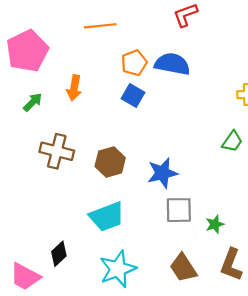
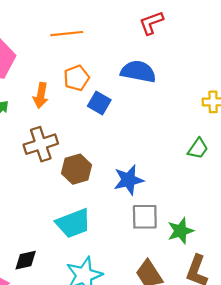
orange pentagon: (134, 63) -> (77, 78), moved
brown cross: (57, 151) -> (41, 144), moved, turned -32
green star: (215, 224) -> (181, 231), size x1.4
black diamond: (59, 254) -> (26, 260), turned 30

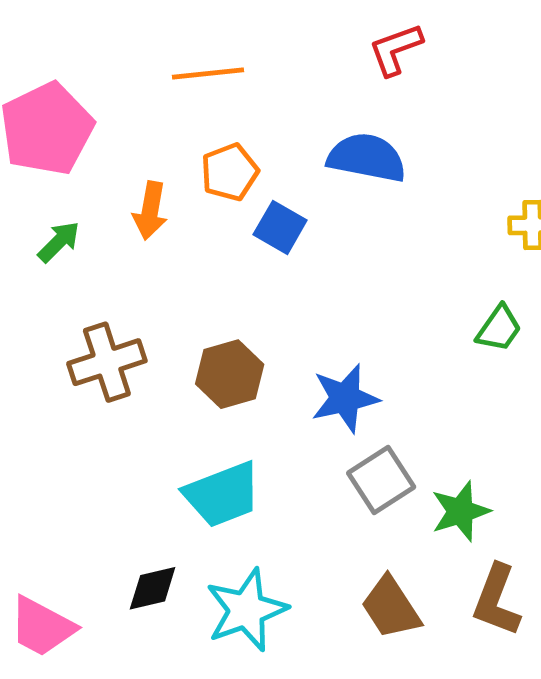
brown cross: (41, 144) -> (107, 362), moved
gray square: (145, 217) -> (381, 480), turned -32
black diamond: (26, 260) -> (153, 588), moved

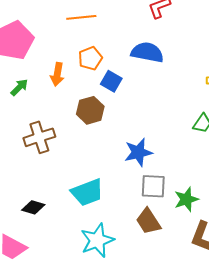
brown hexagon: (230, 374) -> (90, 110), moved
gray square: (381, 480) -> (153, 186), turned 36
black diamond: (153, 588) -> (33, 207), moved, turned 30
brown trapezoid: (391, 607) -> (148, 221), moved

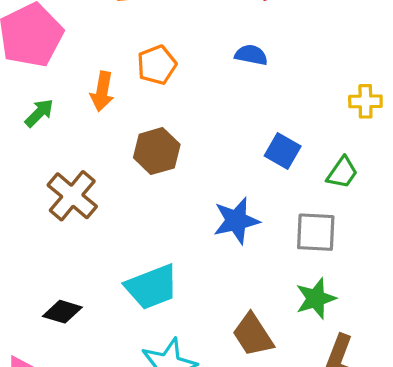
blue semicircle: (147, 52) -> (251, 55), size x0.6
blue square: (111, 81) -> (283, 151), moved
brown cross: (39, 137) -> (72, 196), turned -32
gray square: (153, 186) -> (316, 232), moved

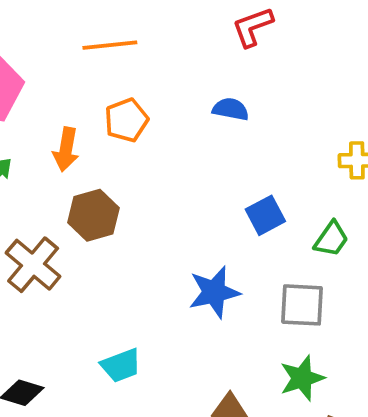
brown hexagon: (157, 151) -> (93, 215), moved
blue square: (283, 151) -> (265, 215), turned 32
cyan trapezoid: (152, 287) -> (121, 365), size x0.7

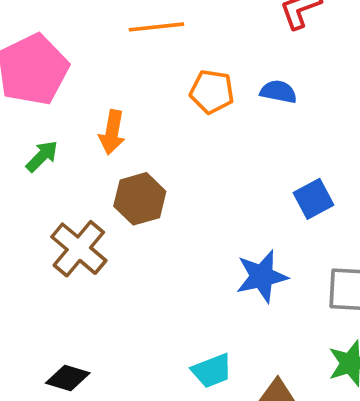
orange pentagon: (126, 120) -> (212, 92), moved, turned 30
cyan trapezoid: (121, 365) -> (212, 371), moved

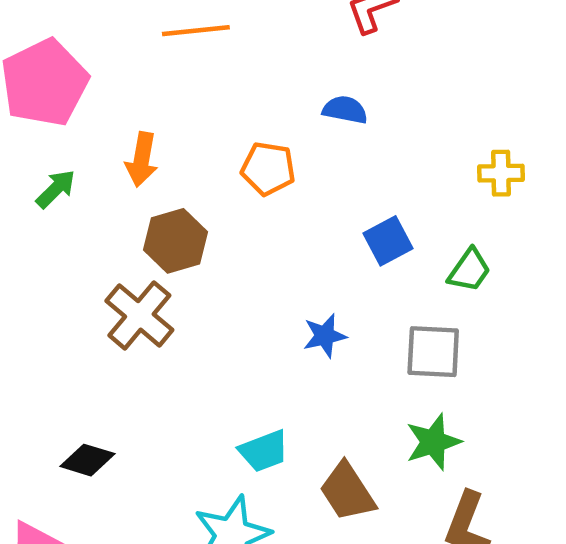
orange pentagon: (212, 92) -> (268, 169), moved
brown cross: (79, 249) -> (139, 315), moved
blue star: (262, 276) -> (325, 336), size x0.7

